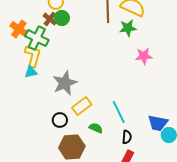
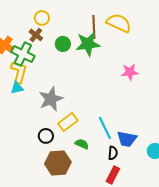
green circle: (62, 18) -> (63, 44), moved
green star: (128, 28) -> (88, 44), moved, size x1.4
blue trapezoid: (158, 123) -> (127, 139), moved

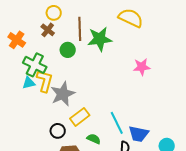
brown line: (94, 27) -> (80, 29), moved
green circle: (63, 44) -> (68, 50), moved
green cross: (23, 54) -> (35, 65), moved
yellow L-shape: (19, 72) -> (45, 81), moved

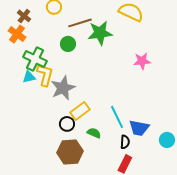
brown line: (80, 29) -> (80, 23), turned 75
brown cross: (48, 30) -> (24, 16), moved
black circle: (58, 131) -> (67, 124), moved

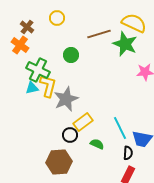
brown line: (80, 23) -> (99, 34), moved
green star: (100, 33) -> (125, 44), moved, turned 30
brown hexagon: (70, 152) -> (59, 162), moved

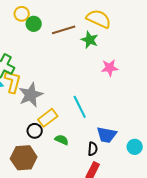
green star: (125, 44) -> (90, 40), size x0.7
green circle: (71, 55) -> (34, 24), moved
cyan line: (120, 128) -> (80, 107), moved

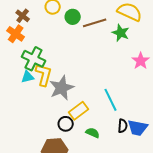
green circle: (34, 24) -> (73, 17), moved
pink star: (110, 68) -> (141, 61), turned -30
black semicircle: (93, 149) -> (123, 126), moved

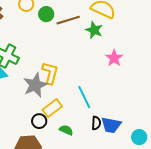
yellow L-shape: (44, 75) -> (50, 73), moved

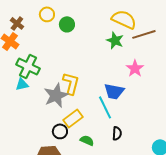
brown line: (68, 20) -> (144, 34), moved
blue trapezoid: (111, 125) -> (114, 91), moved

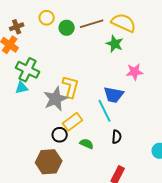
brown cross: (17, 23) -> (17, 27), turned 32
brown line: (144, 34) -> (92, 24), moved
pink star: (135, 68) -> (135, 72), turned 30

